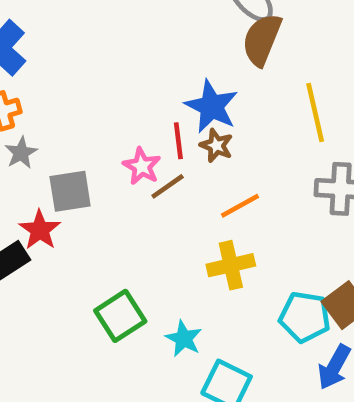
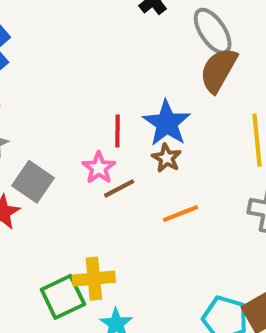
red line: (178, 141) -> (117, 131), moved
gray square: (70, 191) -> (33, 182), turned 36
yellow cross: (231, 265) -> (94, 279), moved

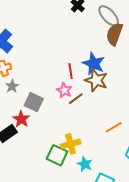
brown star: (167, 158) -> (96, 80), size x1.6
orange line: (181, 214) -> (114, 127), moved
green square: (63, 297) -> (57, 155), turned -30

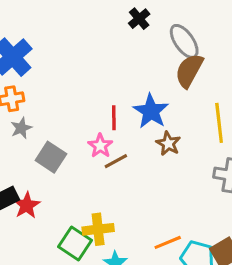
brown star: (96, 80) -> (168, 144), moved, size x0.7
red star: (21, 119) -> (27, 205), moved
orange line: (114, 127) -> (168, 242), moved

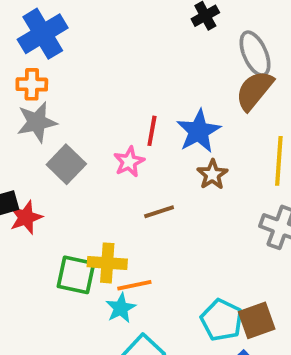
gray star: (21, 128) -> (37, 122), size x1.5
brown line: (116, 161) -> (159, 212), moved
orange line: (168, 242) -> (134, 285), moved
green square: (75, 243) -> (76, 275), turned -32

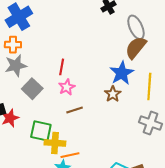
red line: (152, 131) -> (62, 67), moved
blue star: (199, 131) -> (122, 73), moved
brown line: (159, 212) -> (75, 110), moved
green square: (76, 275) -> (41, 131), moved

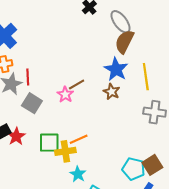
red line: (62, 67) -> (28, 77), moved
brown line: (75, 110) -> (77, 85), moved
orange line: (70, 155) -> (79, 139), moved

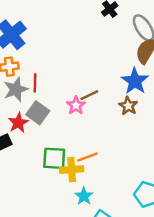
red star: (16, 136) -> (18, 123), moved

